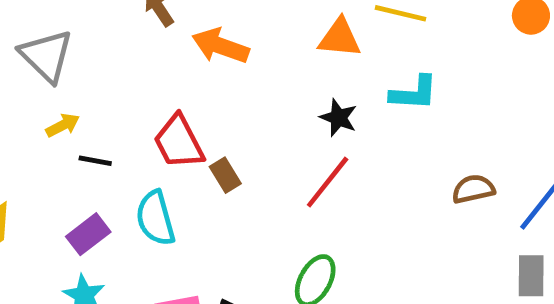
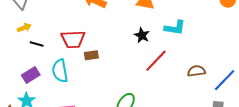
red trapezoid: (179, 142) -> (73, 39), turned -70
brown rectangle: (225, 175) -> (91, 55), turned -72
red line: (328, 182) -> (156, 61), moved

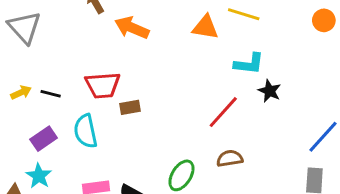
yellow arrow: (24, 28) -> (21, 92), moved
black star: (142, 35) -> (270, 91), moved
brown semicircle: (196, 71) -> (230, 158), moved

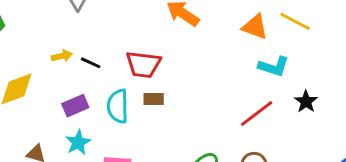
cyan L-shape: (249, 64) -> (274, 66), moved
brown rectangle: (130, 107) -> (154, 99), moved
cyan star: (39, 176) -> (78, 142), moved

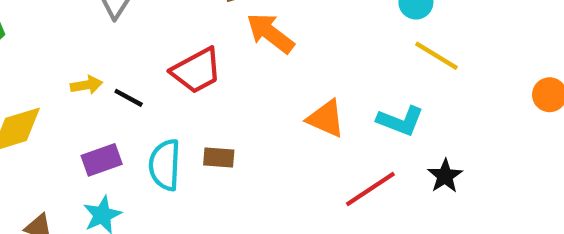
orange triangle: (255, 27) -> (326, 119), moved
red trapezoid: (143, 64) -> (197, 71), moved, turned -39

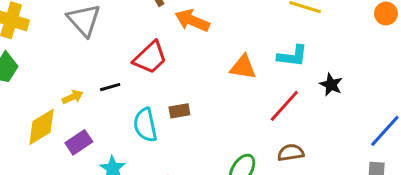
yellow arrow: (86, 85) -> (73, 97), moved
black line: (129, 98) -> (110, 87), turned -30
purple rectangle: (102, 160) -> (79, 142), moved

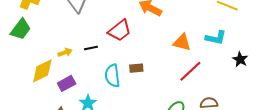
red line: (284, 106) -> (190, 71), moved

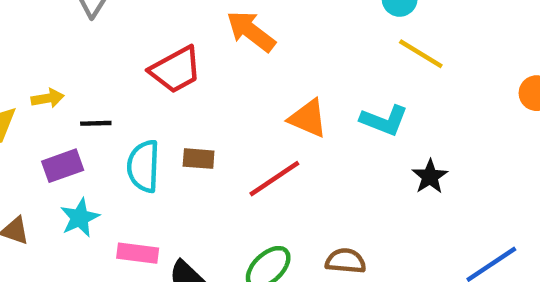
black line: (91, 48) -> (96, 123), moved
red line: (190, 71) -> (274, 179), moved
purple rectangle: (67, 83) -> (63, 166), moved

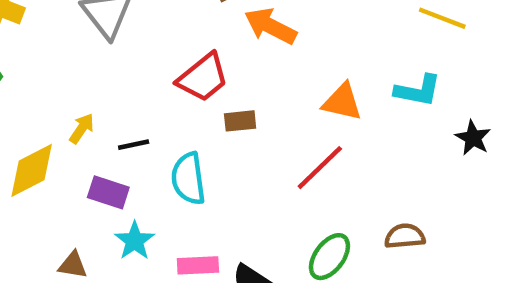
yellow arrow: (48, 98) -> (82, 128), turned -36
brown rectangle: (199, 159) -> (240, 121), moved
purple rectangle: (63, 166) -> (108, 192), turned 48

